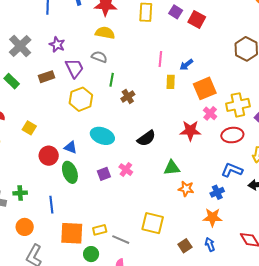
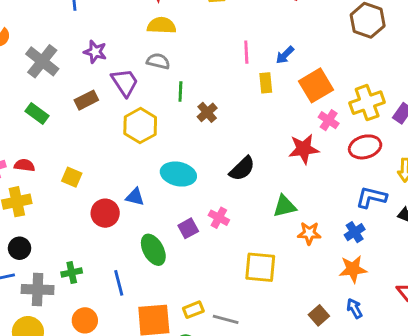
green ellipse: (70, 172) -> (153, 250), moved
yellow square: (153, 223) -> (260, 267), moved

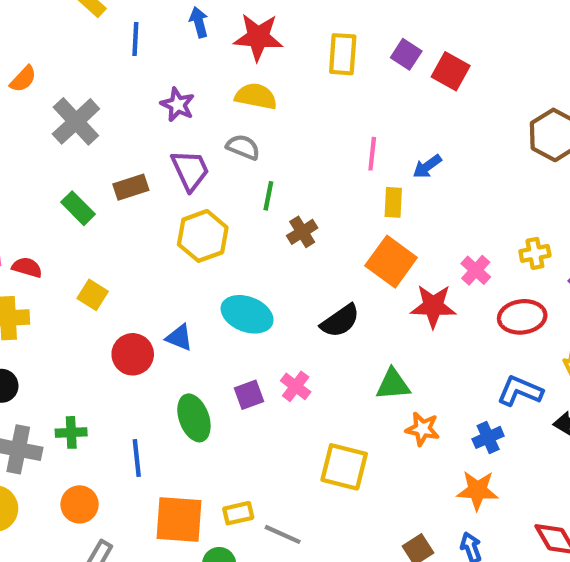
purple star: (95, 52) -> (178, 105), moved
orange square: (316, 85) -> (391, 262), moved, turned -32
yellow cross: (367, 103) -> (535, 253), size x0.6
green rectangle: (37, 113) -> (78, 208), moved

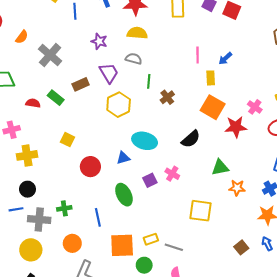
red semicircle: (27, 267) -> (33, 103), moved
blue triangle: (179, 337) -> (123, 158), moved, turned -32

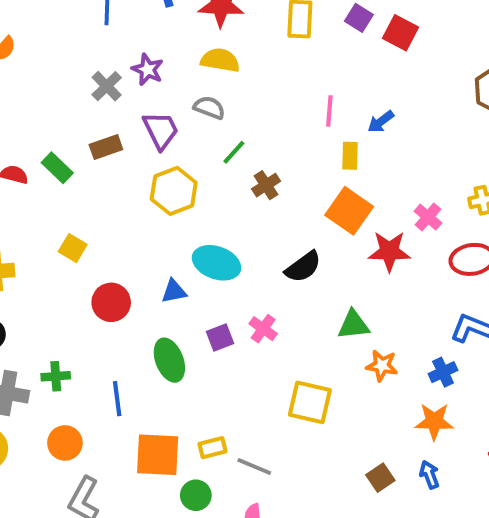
gray cross: (50, 55) -> (107, 86), moved, size x0.7
green line: (149, 81) -> (234, 152), turned 32

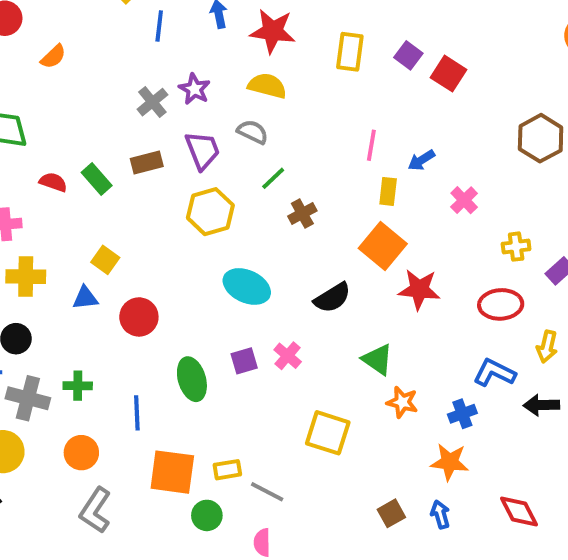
pink cross: (428, 217) -> (464, 200), moved
blue triangle: (174, 291) -> (85, 298), moved
green triangle: (354, 325) -> (378, 359), turned 36

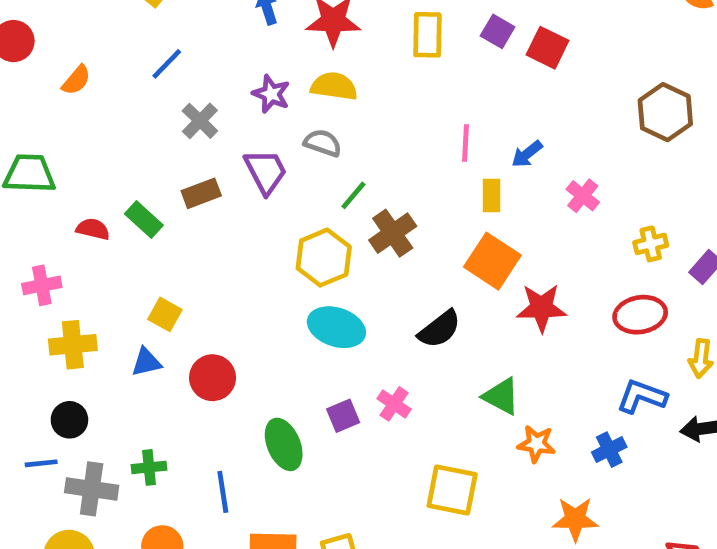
blue line: (159, 26) -> (167, 64), moved, turned 44
purple star: (194, 89) -> (271, 94), moved
yellow hexagon: (210, 212) -> (324, 258), moved
brown cross: (302, 213) -> (393, 233), size x1.4
orange star: (450, 462) -> (575, 519), moved

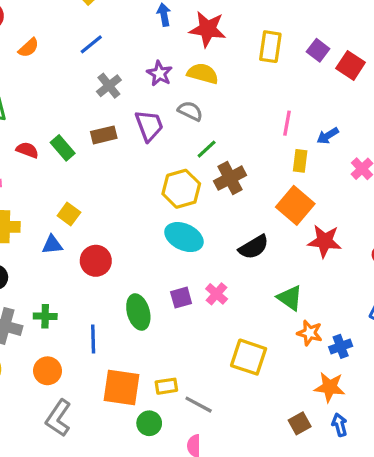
blue cross: (609, 450) -> (341, 346), moved

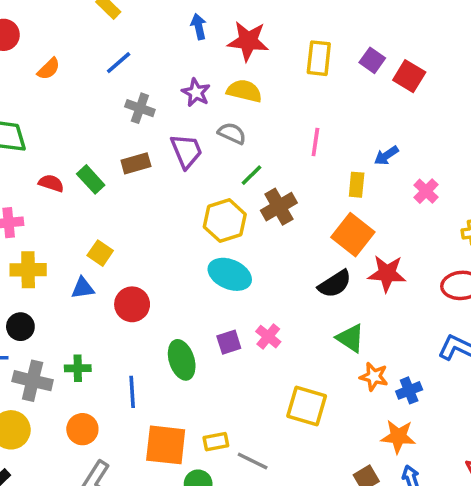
gray cross: (109, 86) -> (140, 108), turned -30
pink line: (287, 123) -> (315, 142), moved
black semicircle: (254, 247) -> (335, 284), moved

